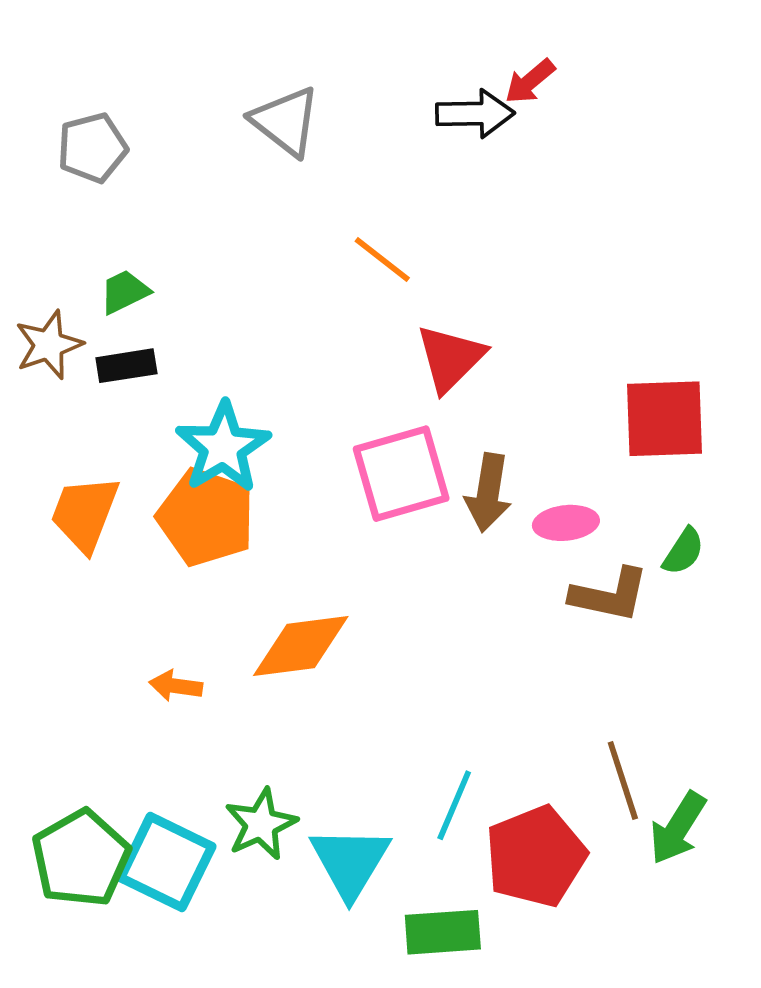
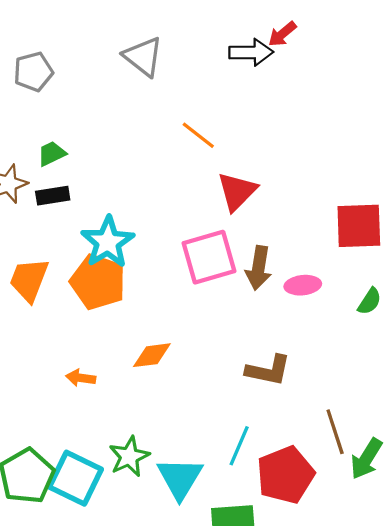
brown L-shape: (610, 595) -> (268, 370), moved
orange diamond: (301, 646) -> (152, 355), size x0.7

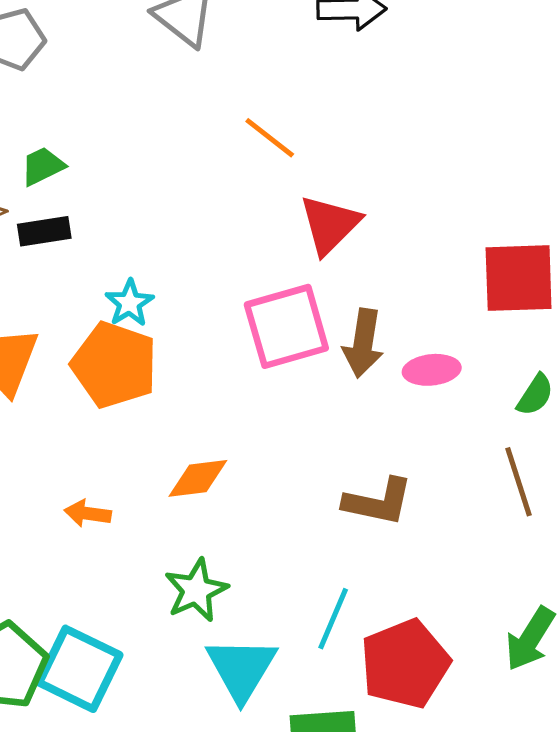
cyan star: (108, 242) -> (129, 303), size x0.6
brown line: (335, 432) -> (519, 482), moved
green star: (129, 457) -> (196, 590), moved

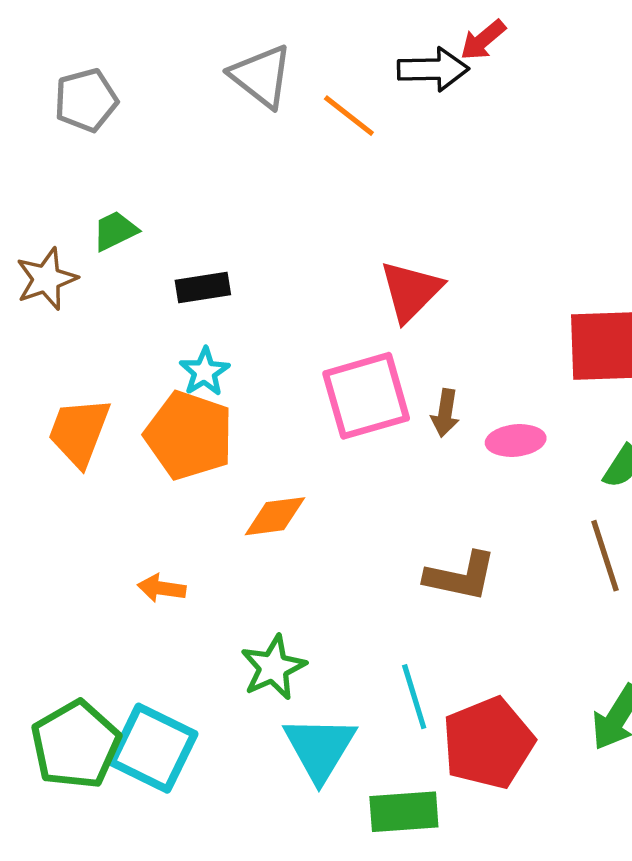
orange line: (270, 138) -> (349, 116), moved
black rectangle: (44, 231) -> (203, 288), moved
brown arrow: (363, 343) -> (445, 413), size x0.7
orange diamond: (198, 478) -> (275, 516), moved
cyan line: (333, 619) -> (414, 697), turned -40

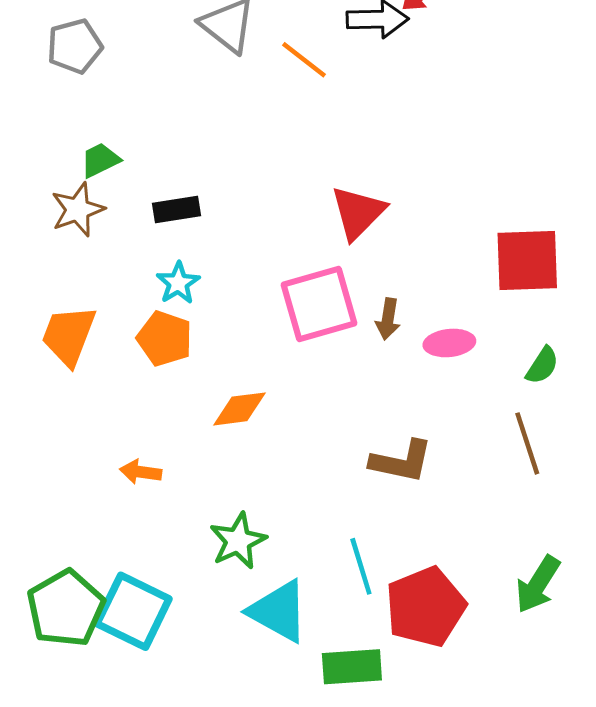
brown star: (46, 279) -> (78, 210), moved
orange pentagon: (189, 435) -> (165, 338), size x0.7
cyan triangle: (320, 748) -> (278, 611), turned -32

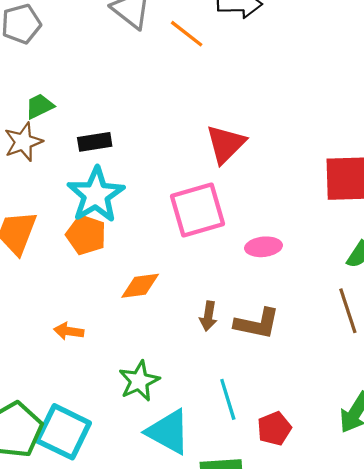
cyan star: (178, 283) -> (96, 195), size x1.8
brown arrow: (388, 319) -> (208, 316), moved
pink ellipse: (449, 343) -> (263, 247), moved
red pentagon: (425, 607) -> (274, 429), size x0.6

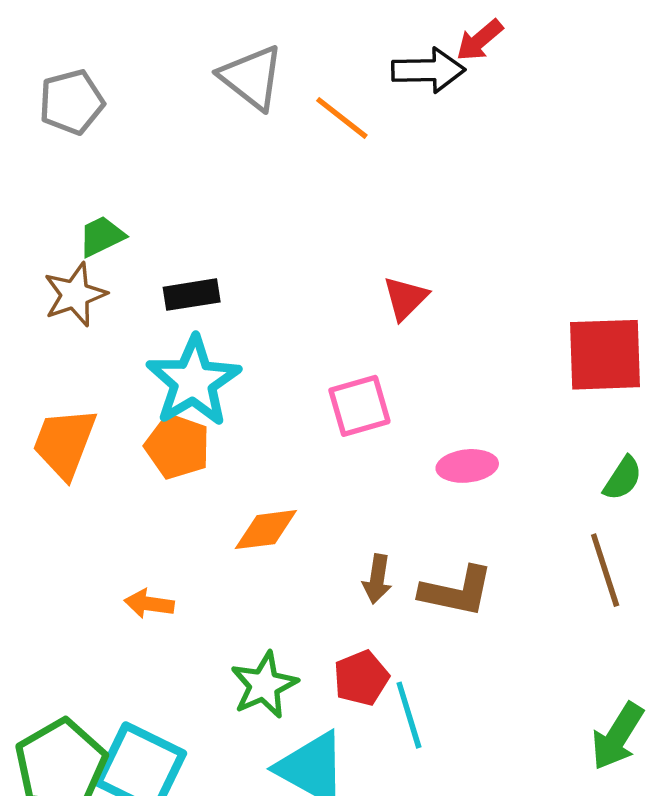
red triangle: (226, 144) -> (405, 298), size x0.7
pink square: (197, 210) -> (359, 406), size x0.7
red pentagon: (274, 429) -> (361, 678), moved

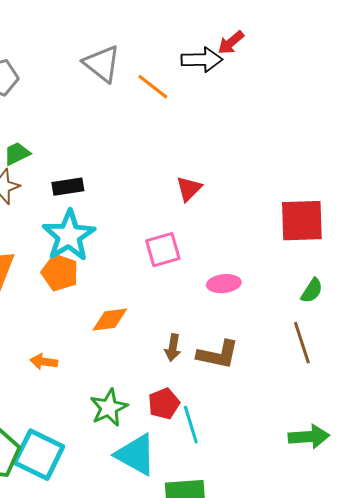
green arrow: (617, 736) -> (309, 437), turned -126

